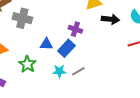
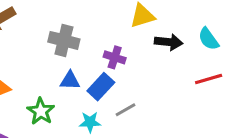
gray cross: (22, 18) -> (64, 40), moved
gray line: (78, 71) -> (125, 110), moved

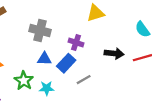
black arrow: (169, 42) -> (114, 53), moved
cyan star: (90, 122) -> (47, 88), moved

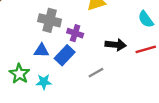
gray cross: (40, 31) -> (50, 20), moved
gray line: (84, 80) -> (96, 73), moved

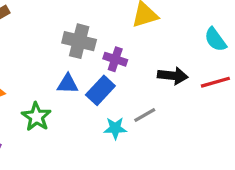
cyan star: (44, 82) -> (115, 128), moved

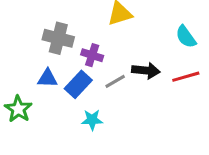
gray line: (145, 115) -> (115, 81), moved

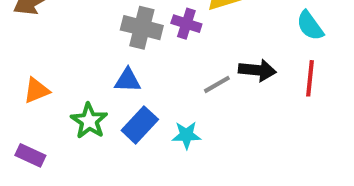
purple cross: (92, 55) -> (186, 24), moved
red line: (186, 77) -> (310, 78), turned -68
blue rectangle: (78, 84) -> (140, 125), moved

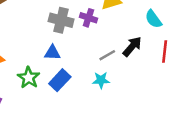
cyan semicircle: (310, 26) -> (153, 19), moved
black arrow: (257, 70) -> (132, 46), turned -55
cyan star: (186, 135) -> (101, 80), moved

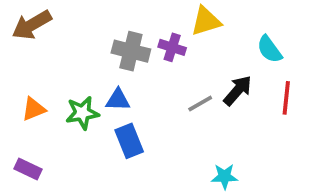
green star: (29, 78) -> (82, 113), moved, turned 30
blue rectangle: (60, 80) -> (129, 141), turned -65
cyan star: (101, 80) -> (225, 176), moved

